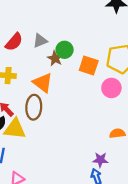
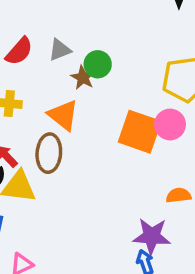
orange square: (89, 66) -> (140, 132), moved, size x1.4
purple star: (100, 160) -> (152, 236), size x1.5

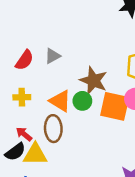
green circle: (98, 64) -> (82, 101), moved
brown star: (83, 78) -> (93, 81), moved, size x1.6

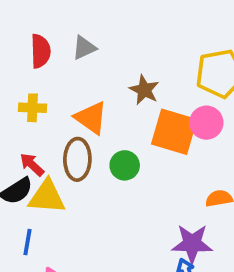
red semicircle: (24, 60) -> (41, 51), turned -40
brown star: (93, 81) -> (144, 90), size x0.7
green circle: (82, 101) -> (125, 165), moved

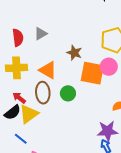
yellow cross: (32, 108) -> (16, 68), size x1.5
yellow triangle: (47, 197) -> (29, 114), turned -35
blue line: (27, 242) -> (21, 139), turned -56

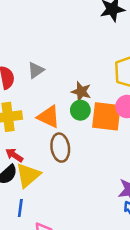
brown ellipse: (43, 93) -> (60, 148), moved
green circle: (68, 93) -> (80, 110), moved
blue line: (21, 139) -> (20, 208), turned 64

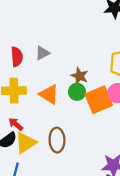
orange square: (106, 116) -> (99, 100), turned -36
brown ellipse: (60, 148) -> (57, 140), moved

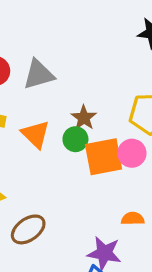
gray triangle: (42, 53) -> (39, 74), size x1.5
brown ellipse: (57, 140) -> (28, 229), moved, turned 45

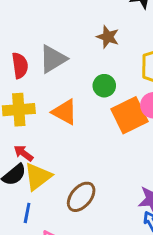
brown star: (84, 118) -> (108, 37), moved
green circle: (75, 139) -> (104, 86), moved

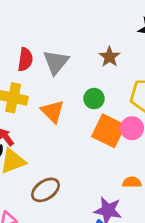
gray triangle: (53, 59) -> (56, 62), turned -36
orange square: (129, 115) -> (109, 131), turned 36

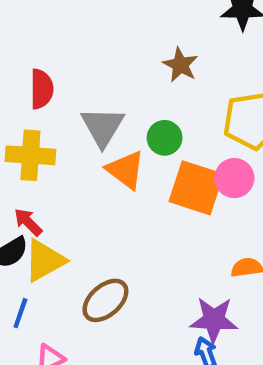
gray triangle: (56, 62) -> (103, 127), moved
orange triangle: (53, 112) -> (126, 170), moved

